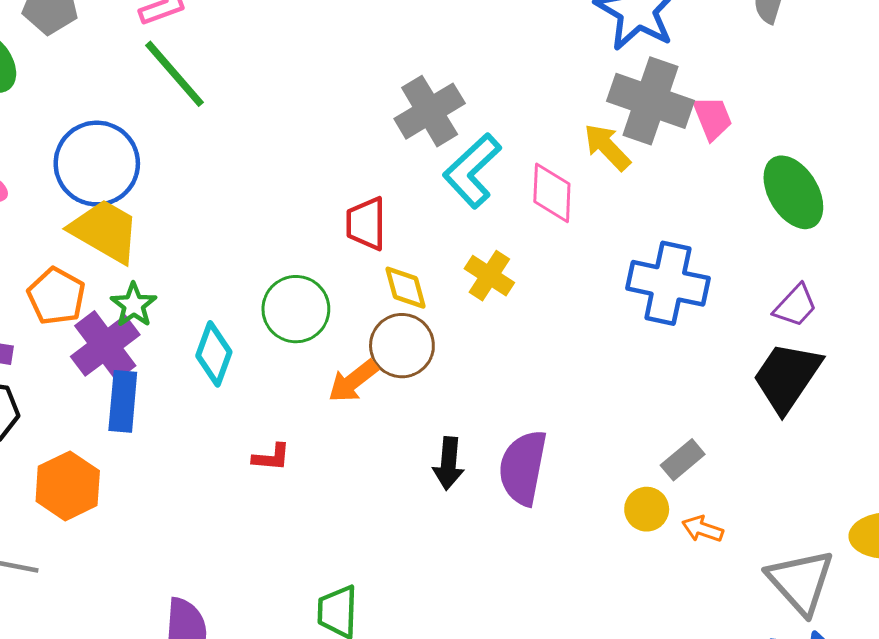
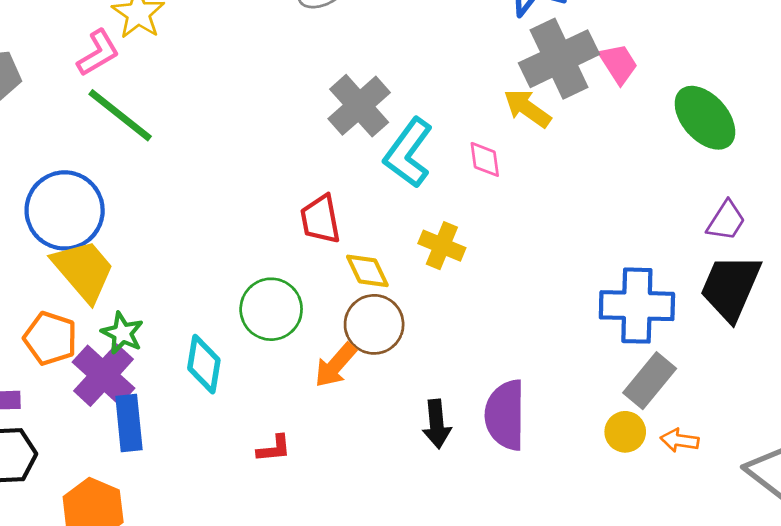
gray cross: (650, 101) -> (559, 59), turned -34
pink diamond: (552, 193) -> (485, 159), size x0.7
yellow trapezoid: (105, 231) -> (83, 270), turned 30
blue cross: (668, 283) -> (637, 306), moved
gray rectangle: (683, 460) -> (650, 381), size x1.4

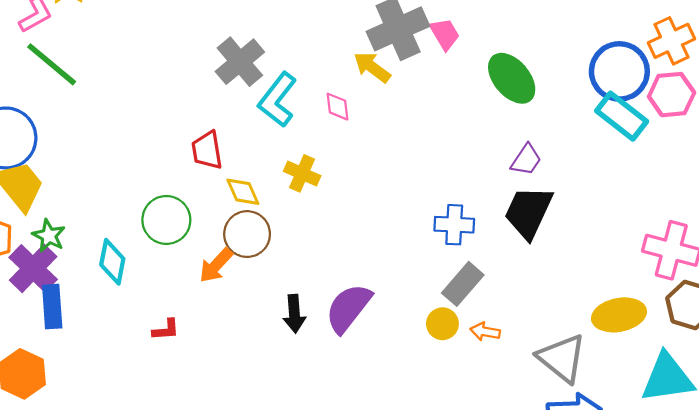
blue cross: (637, 306) -> (454, 225), size x0.7
purple semicircle: (505, 415) -> (348, 308), turned 36

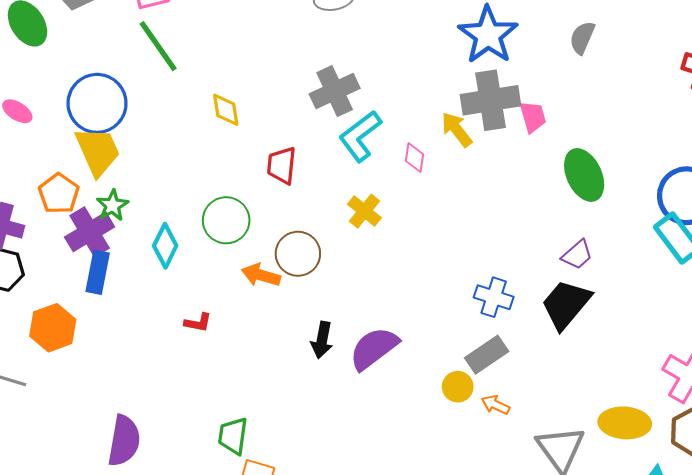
yellow diamond: (243, 192) -> (226, 110), moved
orange arrow: (216, 265) -> (261, 275), turned 48

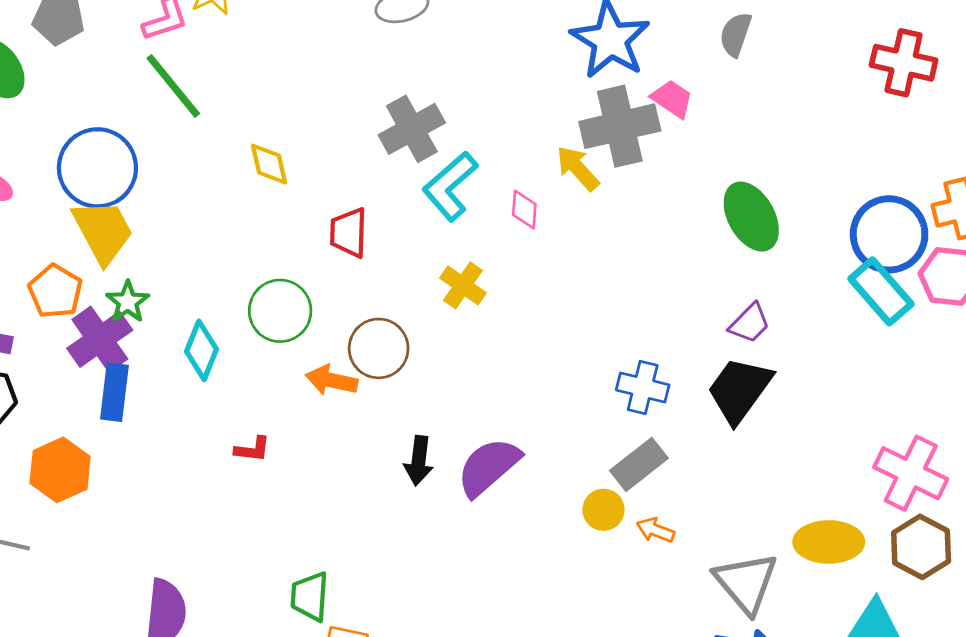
pink trapezoid: (533, 117) -> (672, 99), moved, turned -36

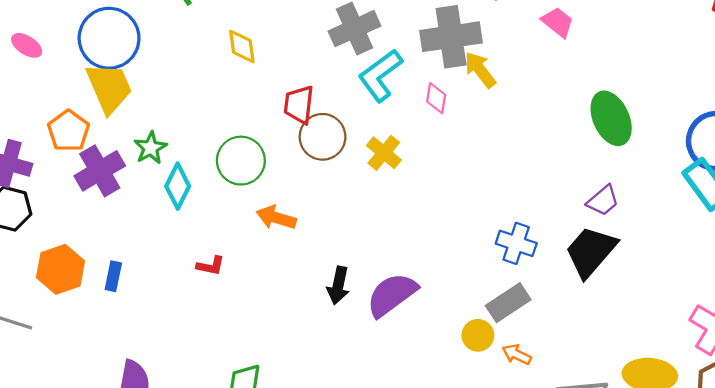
gray cross: (620, 126) -> (451, 37), moved
green star: (128, 302) -> (151, 148), moved
brown circle: (379, 348) -> (323, 137), moved
blue rectangle: (114, 392) -> (113, 276), moved, size x0.7

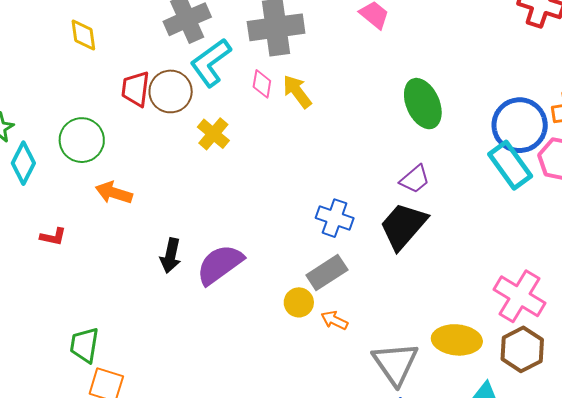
yellow arrow: (480, 70) -> (297, 92), moved
brown circle: (323, 137) -> (171, 91), moved

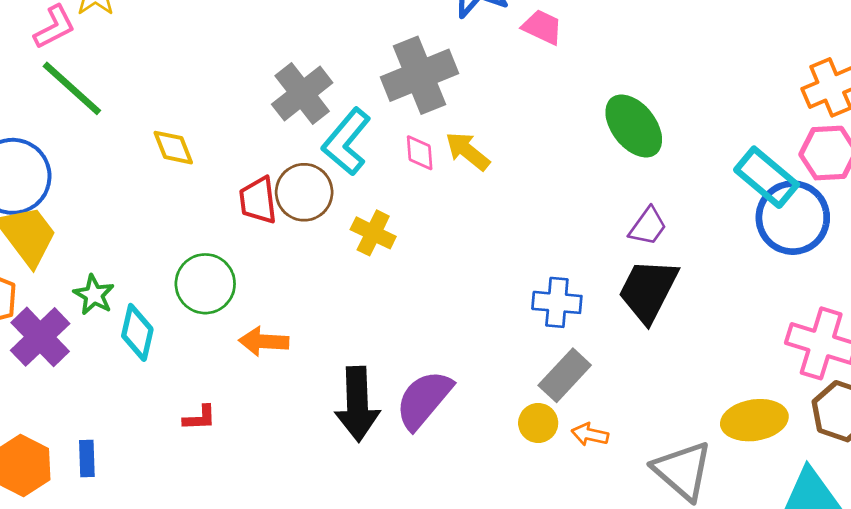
blue circle: (520, 125) -> (793, 218), moved
black arrow: (171, 256) -> (357, 404), size x1.6

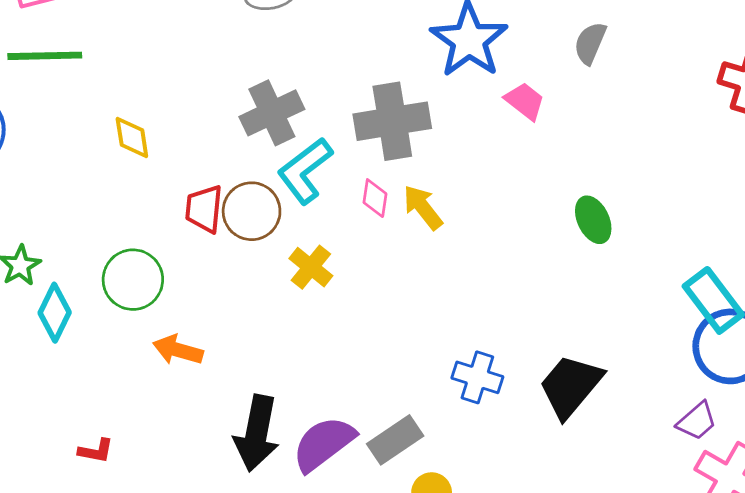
green line: (72, 88) -> (45, 56), turned -56
green ellipse: (634, 126) -> (593, 220), size x0.7
purple trapezoid: (648, 226) -> (697, 421), moved
gray rectangle: (565, 375) -> (395, 440), moved
red L-shape: (200, 418) -> (96, 451), moved

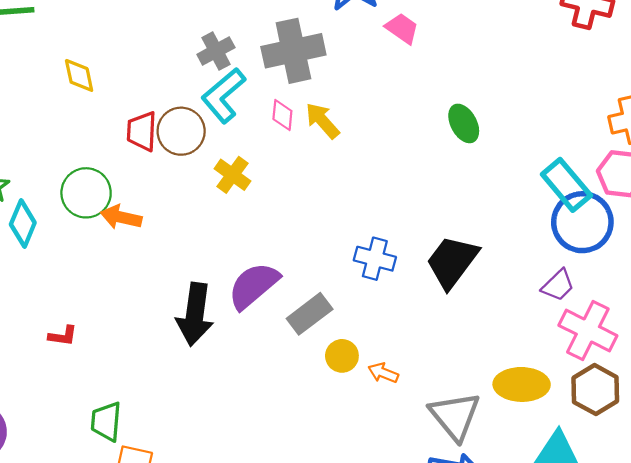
gray cross: (272, 113) -> (216, 51), moved, size x0.7
orange arrow: (178, 350) -> (121, 217), moved
purple semicircle: (324, 444) -> (254, 286), moved

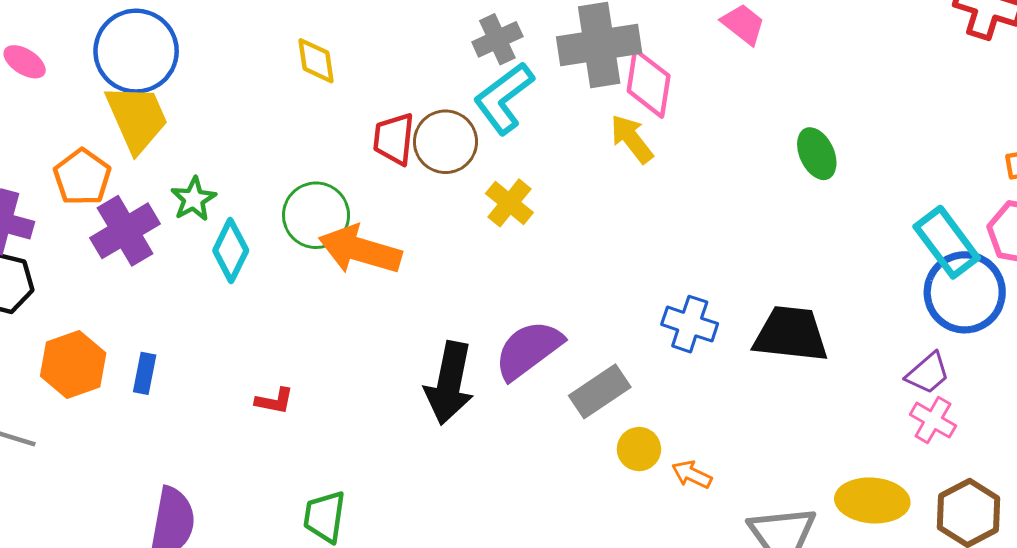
pink diamond: (282, 115) -> (649, 83), moved, size x1.6
orange arrow: (121, 217) -> (360, 250), size x1.5
black trapezoid: (452, 262) -> (791, 334), turned 56
pink cross: (588, 330) -> (933, 420), moved, size x0.6

